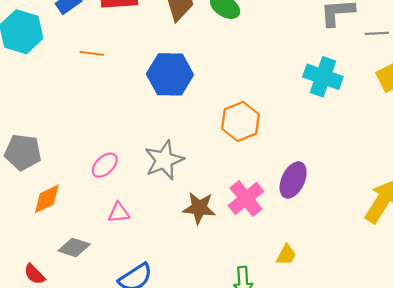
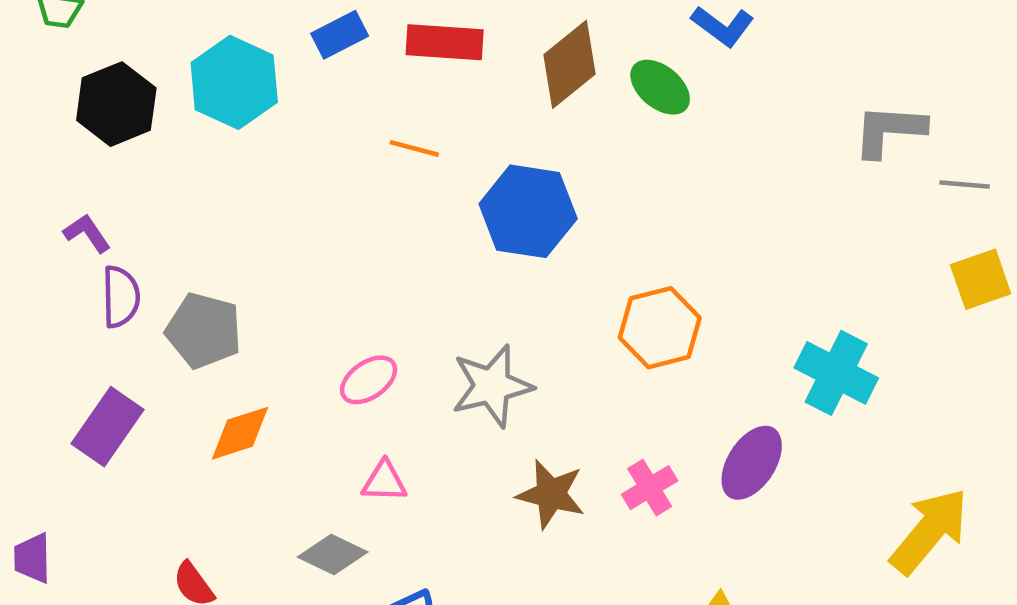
orange line: (92, 53) -> (414, 148), moved
cyan cross: (323, 77) -> (836, 373), moved
pink cross: (246, 198) -> (650, 488), size x0.7
gray diamond: (74, 247) -> (333, 554), moved

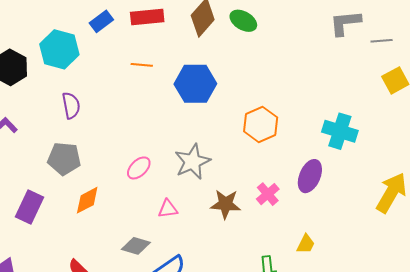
purple semicircle: (121, 297) -> (71, 105), moved
pink triangle: (384, 481) -> (168, 209), moved

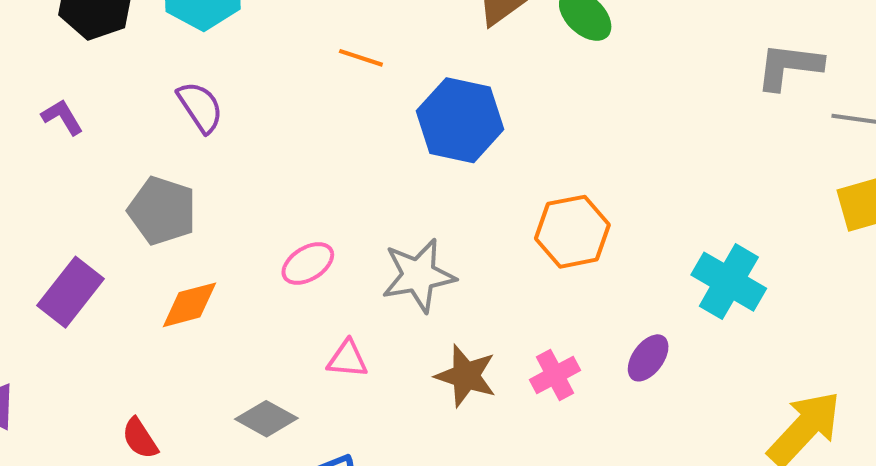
purple semicircle: (71, 105) -> (200, 107), turned -36
purple ellipse: (310, 176) -> (648, 358), size x0.7

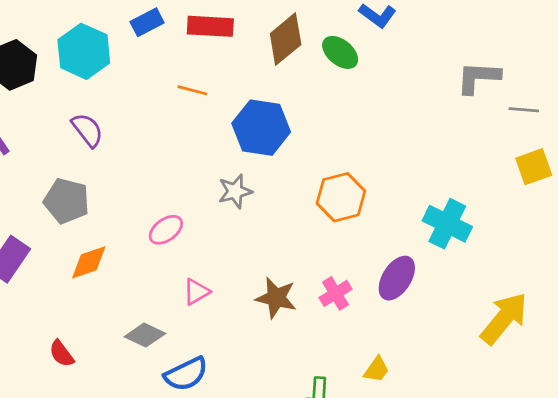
gray star: (419, 275) -> (235, 191), moved, size x0.7
purple ellipse: (648, 358) -> (397, 278), size x1.4
pink triangle: (347, 359) -> (196, 292), turned -32

